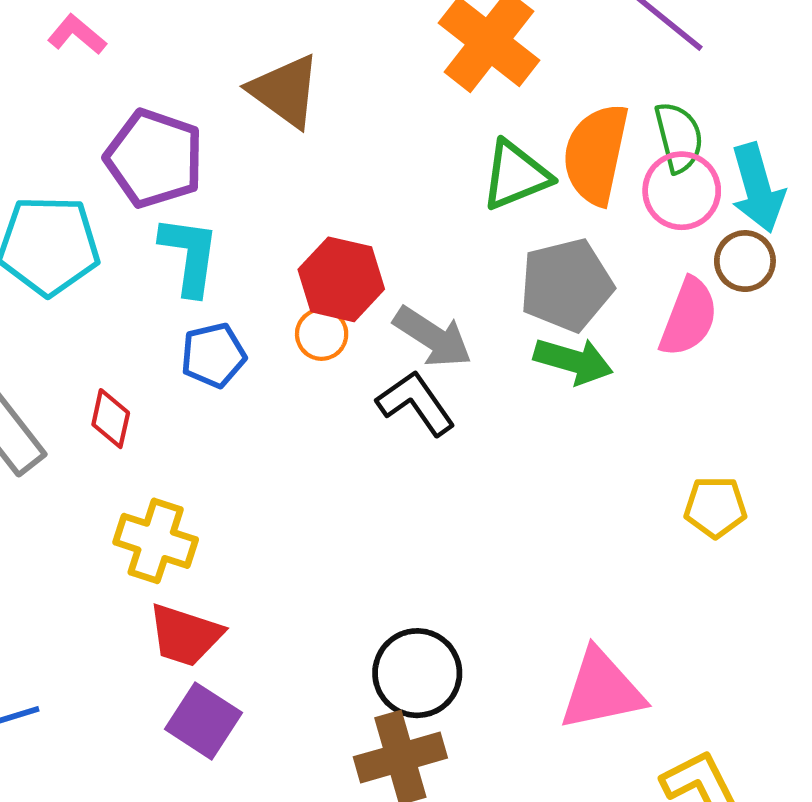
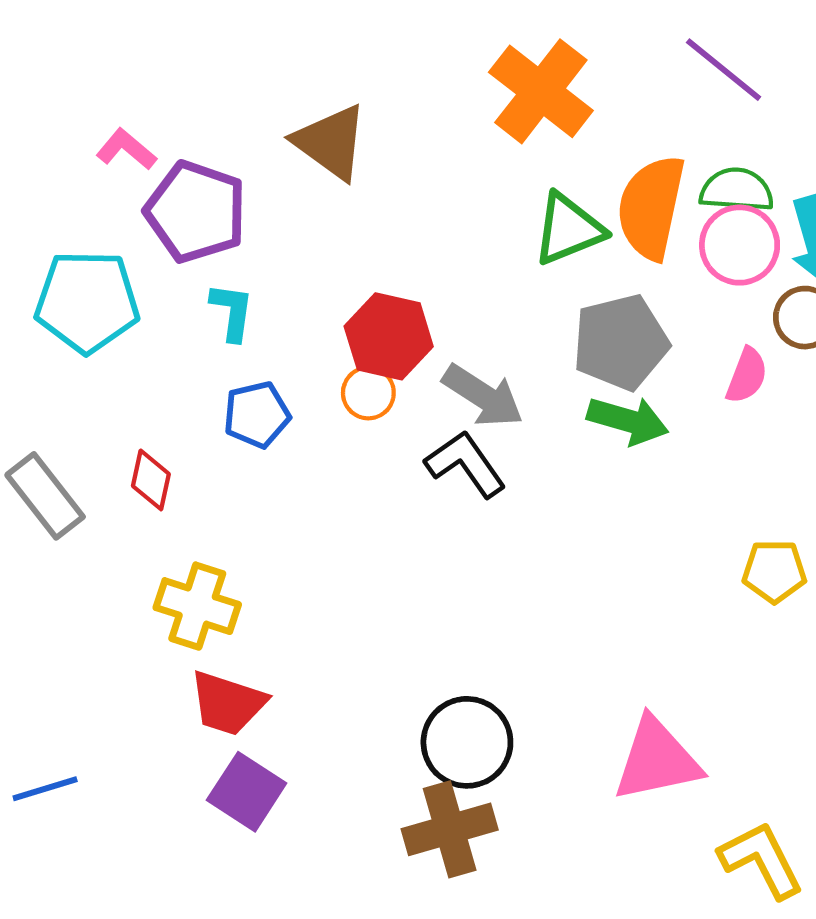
pink L-shape: (77, 35) -> (126, 149), moved
green semicircle: (679, 137) -> (737, 190), turned -72
cyan L-shape: (189, 255) -> (232, 312), size x0.7
pink semicircle: (689, 317) -> (747, 376), size x0.7

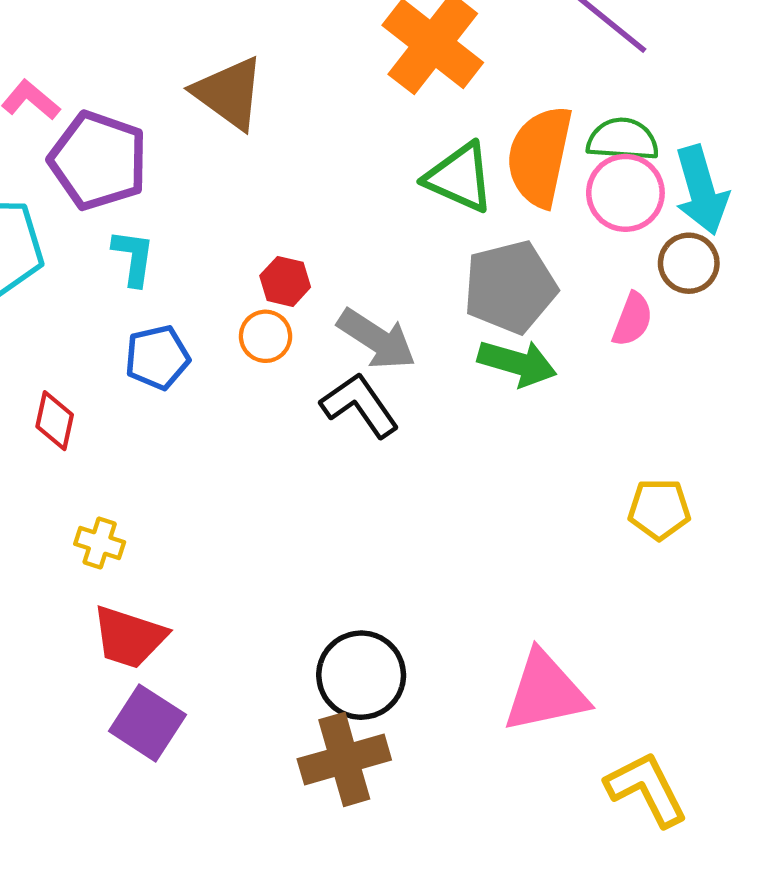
green triangle: (568, 229) -> (460, 177), turned 46
red hexagon: (389, 336) -> (285, 281), size x0.6
yellow cross: (197, 606) -> (100, 543), size x0.6

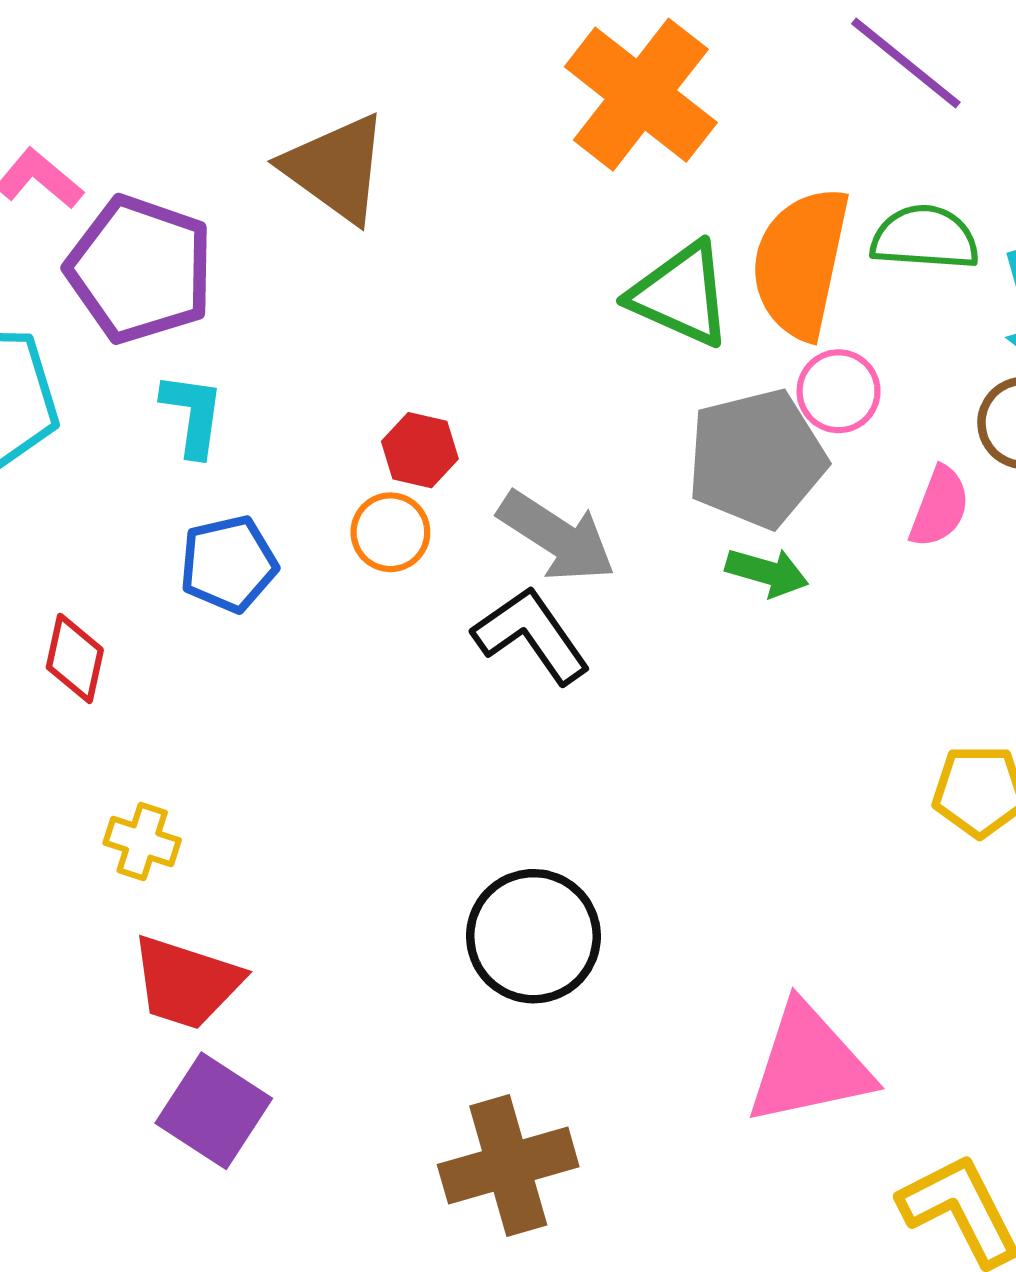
pink circle: (625, 193) -> (839, 391), moved, size x0.7
green arrow: (517, 363) -> (767, 572), size x0.7
black circle: (361, 675) -> (533, 936), moved

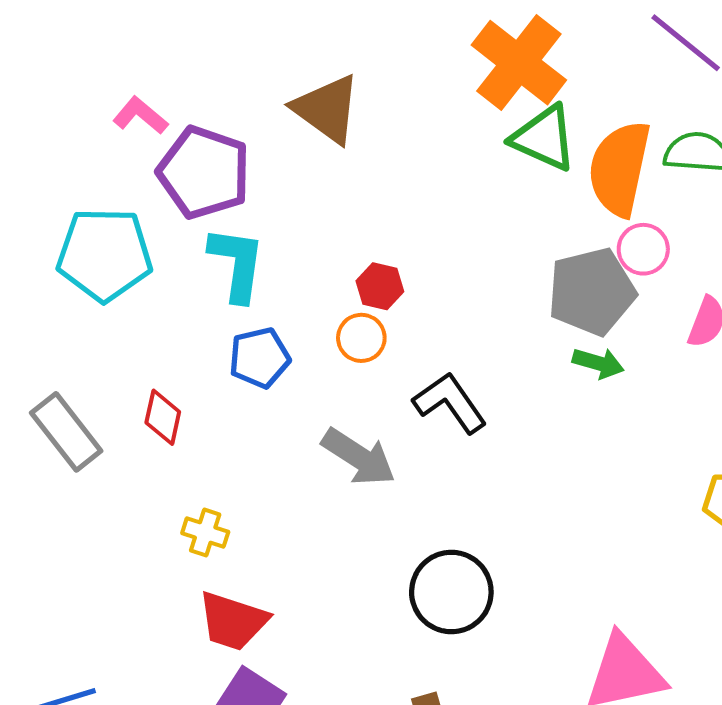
green triangle: (681, 294) -> (544, 138), moved
cyan L-shape: (193, 414) -> (237, 264), size x1.4
gray arrow: (557, 536) -> (359, 457), moved

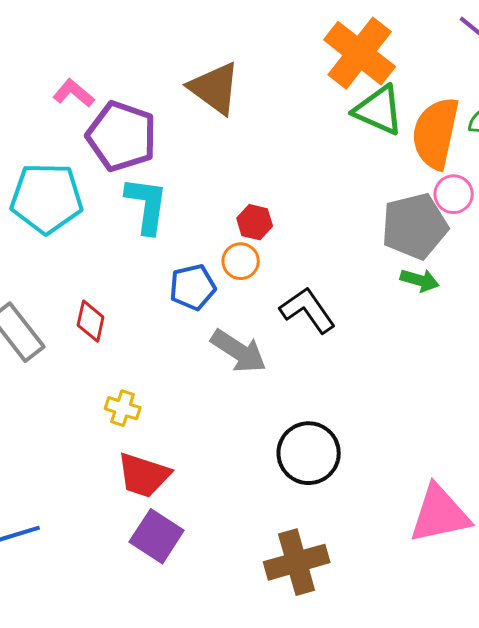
blue pentagon: (259, 358) -> (193, 287), moved

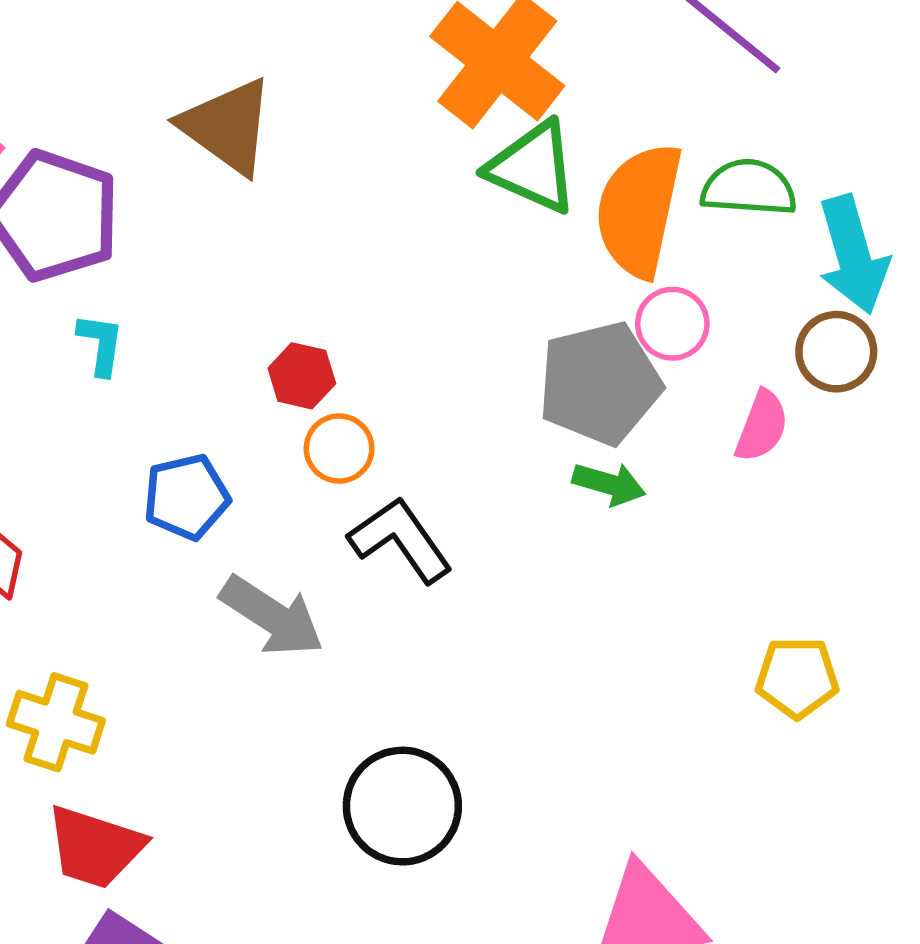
cyan L-shape: (147, 205) -> (101, 344), size x0.6
orange circle: (241, 261) -> (339, 448), moved
yellow cross: (123, 408) -> (56, 722), size x1.4

